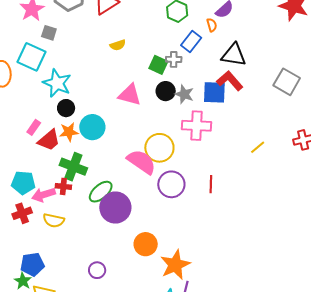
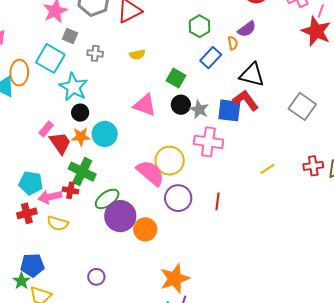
gray cross: (174, 59) -> (95, 53), moved
red trapezoid: (49, 140) -> (60, 143), turned -90
orange circle: (146, 244) -> (145, 229), moved

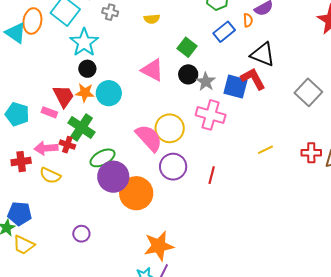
pink rectangle: (46, 129) -> (49, 112), moved, turned 63
cyan pentagon: (31, 183) -> (17, 114), moved
orange circle: (145, 229) -> (136, 193), size x1.4

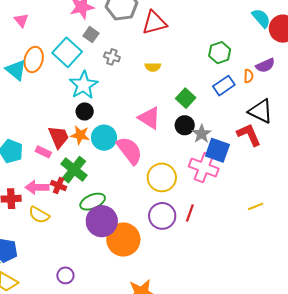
blue square: (236, 87) -> (217, 150), moved
pink semicircle: (149, 138) -> (129, 150), moved
red line: (212, 175) -> (190, 213), moved

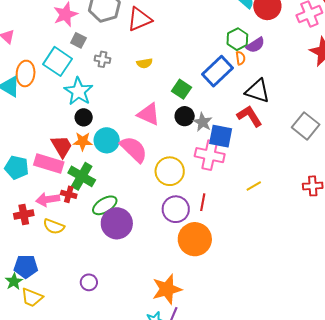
green hexagon: (220, 53) -> (237, 39), moved
blue rectangle: (224, 86) -> (218, 71), size x1.4
pink rectangle: (43, 152) -> (49, 163), size x1.8
yellow line: (256, 206) -> (254, 186), moved
orange circle: (123, 240) -> (195, 239), moved

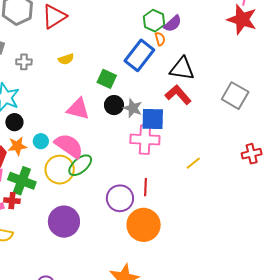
cyan circle: (107, 140) -> (41, 141), size x0.6
yellow circle: (170, 171) -> (60, 170), moved
green ellipse: (105, 205) -> (80, 165), moved

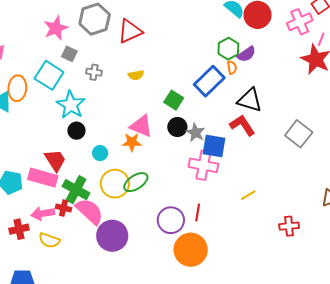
orange star: (17, 146) -> (132, 142), moved
pink semicircle: (69, 146) -> (90, 211), moved
red cross: (252, 154) -> (289, 226), moved

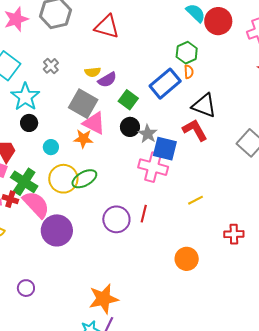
red triangle: (130, 31) -> (107, 27), moved, turned 36
gray square: (69, 54) -> (83, 104), moved, size x1.8
purple semicircle: (247, 54) -> (107, 80), moved
gray cross: (94, 72) -> (51, 66), turned 35
orange circle: (191, 250) -> (187, 259), moved, size x0.7

